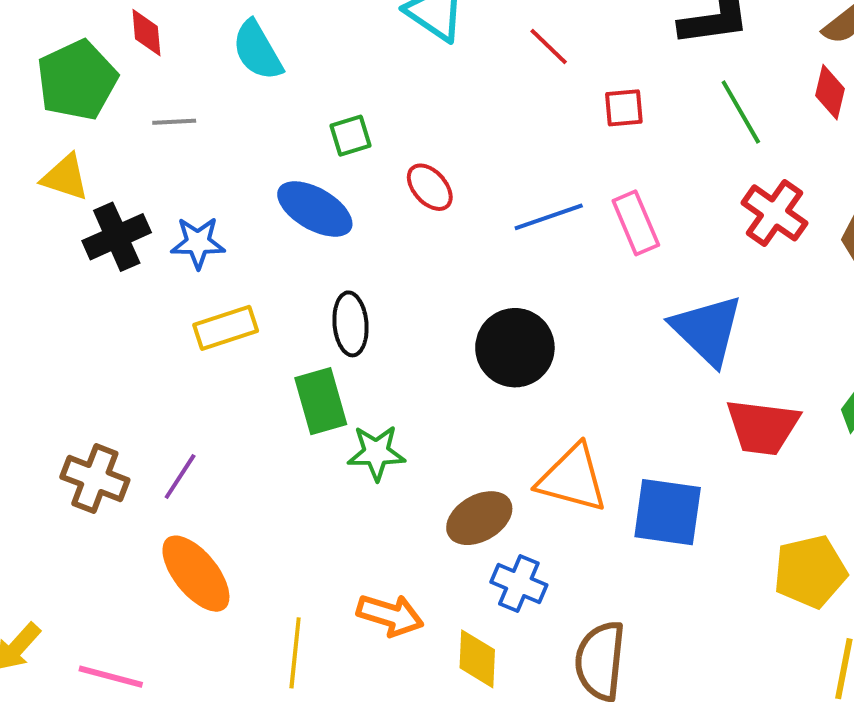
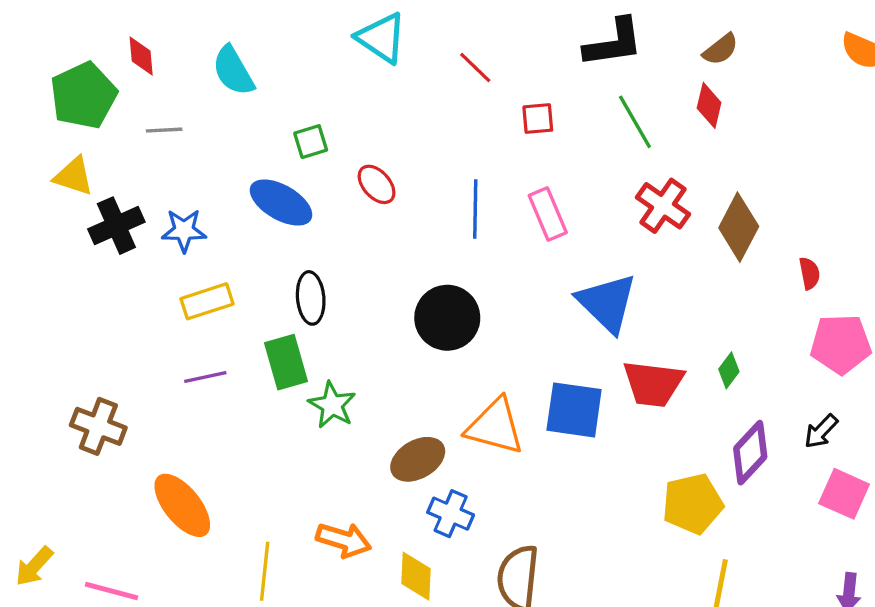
blue line: (549, 217) -> (475, 209), turned -70
green star: (376, 453) -> (332, 405), turned 30
purple line: (180, 476) -> (205, 377), moved, turned 45
blue square: (668, 512) -> (574, 410), moved

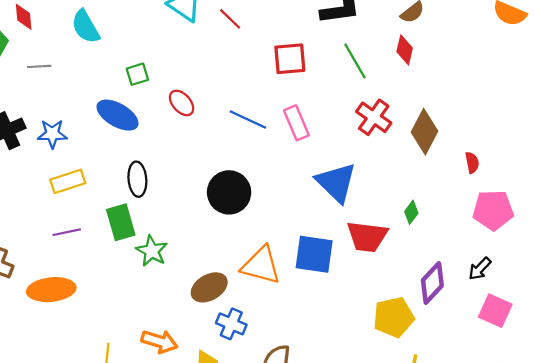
red line: (475, 68) -> (230, 19), moved
red square: (538, 119) -> (290, 59), size x1.5
blue line: (475, 209) -> (248, 120), turned -66
green diamond: (729, 370) -> (411, 212), moved
orange ellipse: (182, 505) -> (51, 290), moved, turned -57

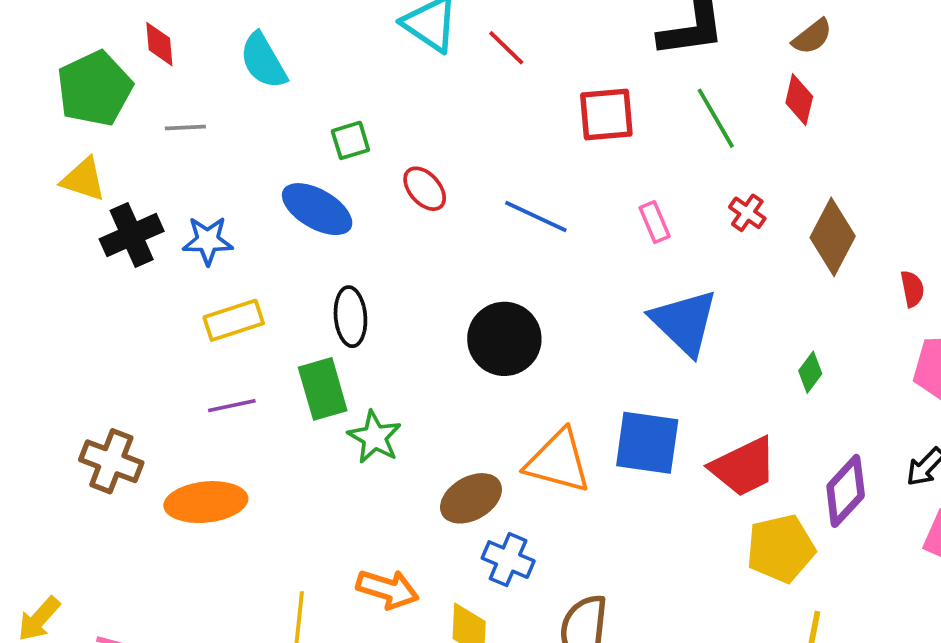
red cross: (374, 117) -> (747, 213), size x0.6
pink rectangle: (296, 123) -> (655, 222), moved, size x0.7
red trapezoid: (367, 237) -> (744, 467), moved, turned -33

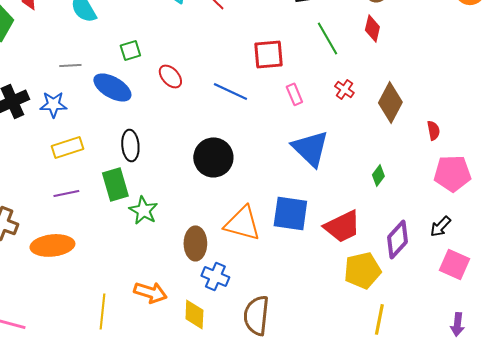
red square: (606, 115) -> (268, 54), moved
gray line: (185, 127) -> (70, 65), moved
brown ellipse: (471, 498) -> (195, 243), turned -60

